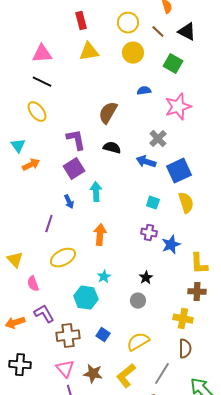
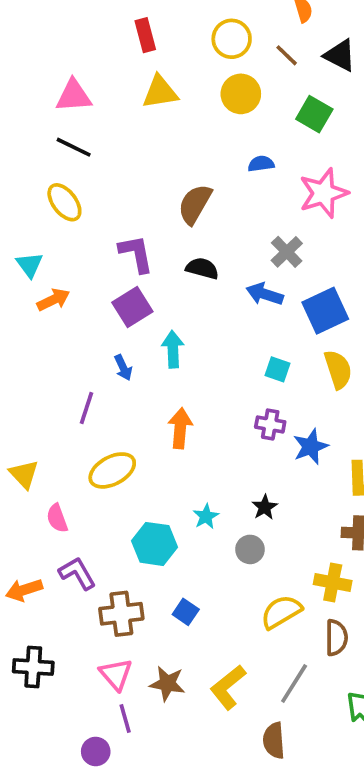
cyan star: (104, 277) -> (206, 516), moved
yellow semicircle: (138, 342) -> (281, 612), moved

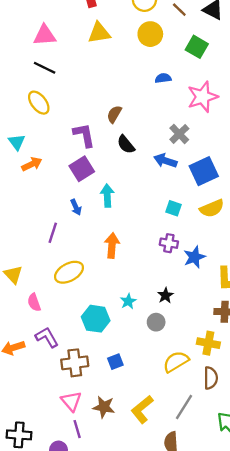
brown semicircle: (195, 204) -> (114, 114), moved, size x0.7
black semicircle: (202, 268) -> (126, 144), turned -144
yellow semicircle: (338, 369) -> (212, 208), turned 85
blue square: (186, 612) -> (115, 362), turned 35
black cross: (33, 667) -> (19, 435), moved

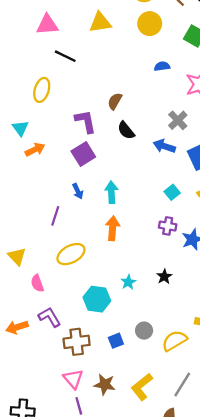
black line: (45, 68) -> (65, 56), moved
yellow ellipse: (39, 103) -> (42, 90), turned 55
cyan arrow: (107, 196) -> (111, 192), moved
cyan square: (174, 208) -> (172, 192), turned 32
gray circle: (156, 322) -> (144, 331), moved

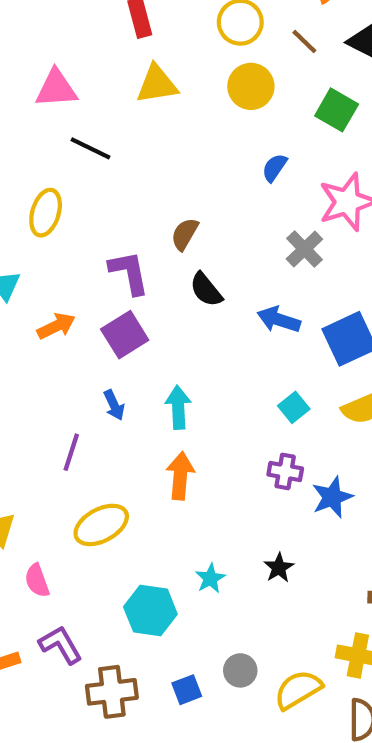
blue semicircle: (162, 66) -> (274, 168), turned -48
gray cross: (178, 120) -> (304, 249), moved
orange arrow: (35, 150) -> (56, 326), moved

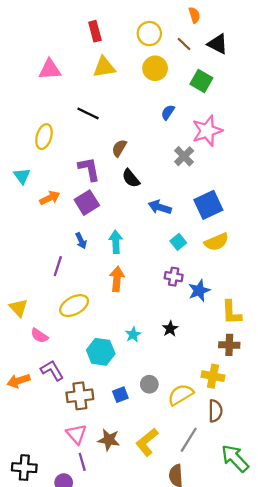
black line: (90, 148) -> (88, 113), moved
blue arrow: (279, 320) -> (160, 207), moved
pink semicircle: (37, 581) -> (39, 336), turned -36

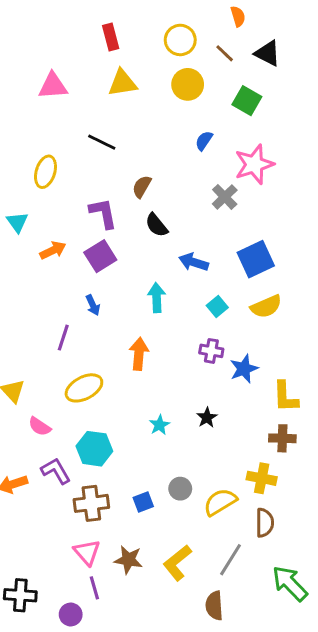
cyan arrow: (116, 242) -> (157, 298), moved
cyan hexagon: (101, 352) -> (94, 449), moved

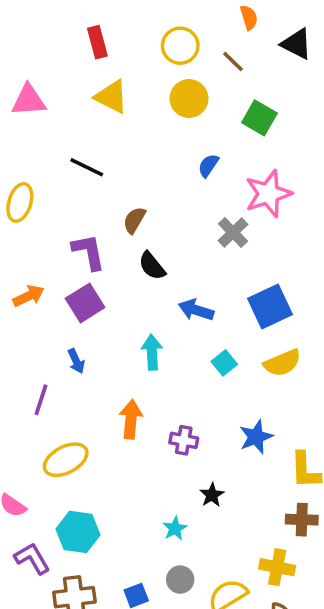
black triangle: (268, 53) -> (296, 44), moved
yellow triangle: (122, 83) -> (111, 97), turned 36
purple cross: (211, 351) -> (184, 440), moved
cyan star: (160, 425) -> (175, 528), moved

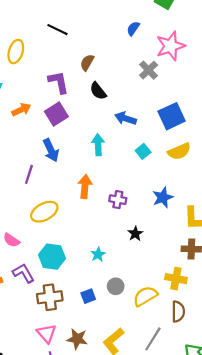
blue arrow: (76, 361) -> (51, 150), size x1.5
cyan star: (175, 528) -> (98, 254), moved

